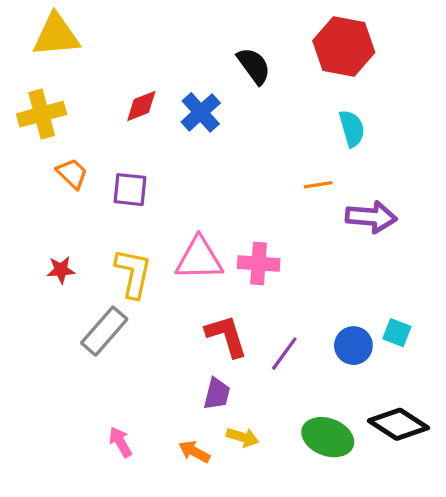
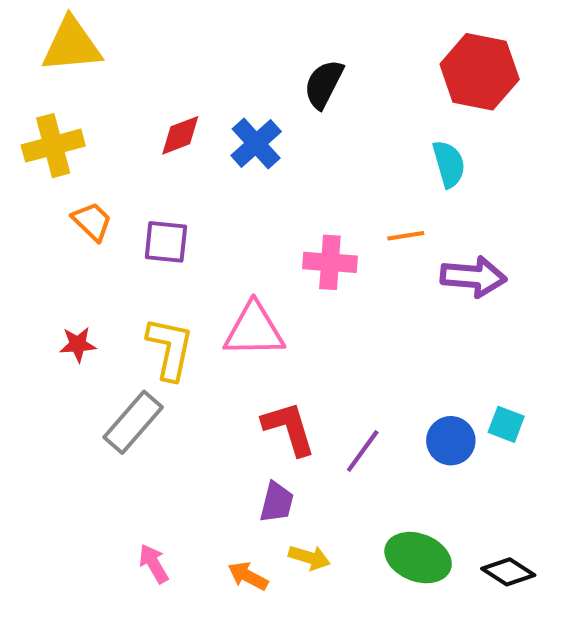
red hexagon: (344, 47) -> (480, 72), moved
black semicircle: (254, 66) -> (324, 84), turned -117
pink cross: (259, 264) -> (330, 262), moved
black diamond: (398, 424) -> (508, 572), moved, size x0.7

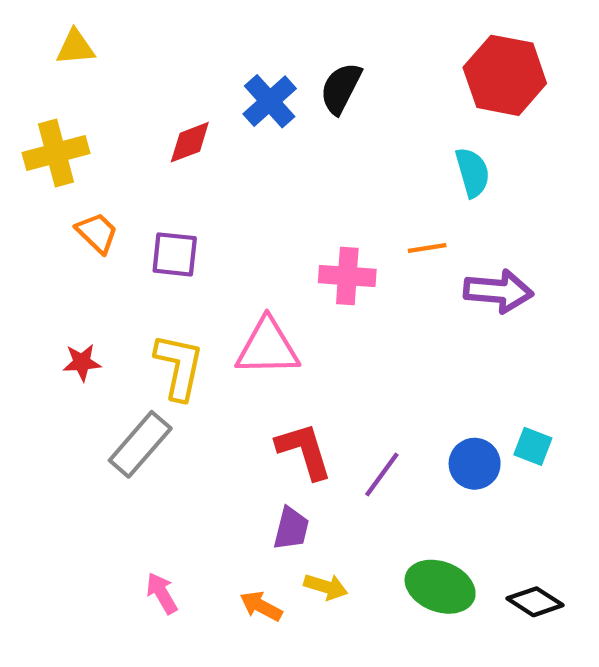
yellow triangle: (72, 45) -> (75, 47), size x0.6
blue cross: (256, 143) -> (270, 101), moved

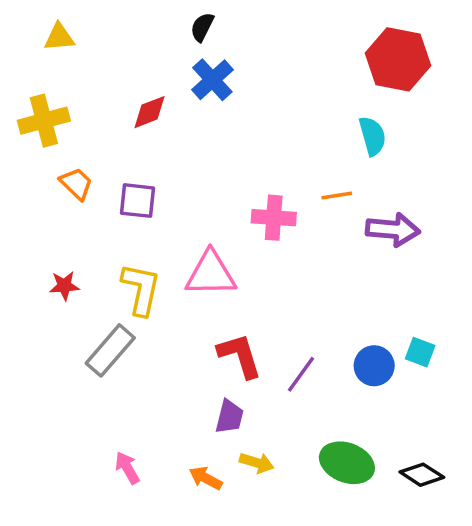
black semicircle: (341, 88) -> (202, 27), moved, size x0.7

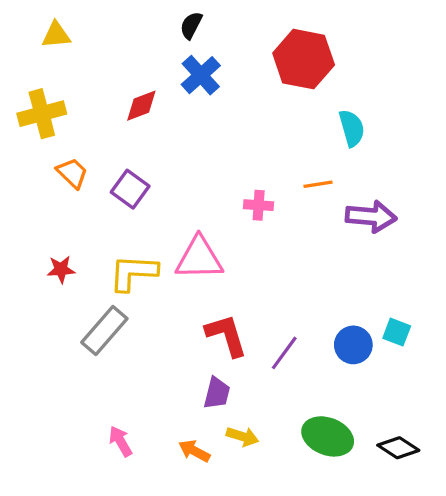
red hexagon: (398, 59) -> (304, 59), moved
purple square: (138, 201) -> (130, 189), turned 30
pink cross: (274, 218) -> (259, 205), size x0.7
yellow L-shape: (141, 289) -> (133, 273), turned -99

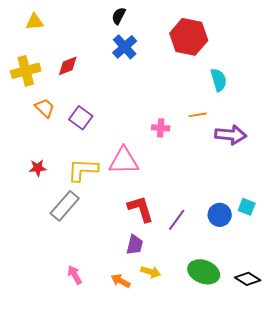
red diamond: (141, 106) -> (68, 66), moved

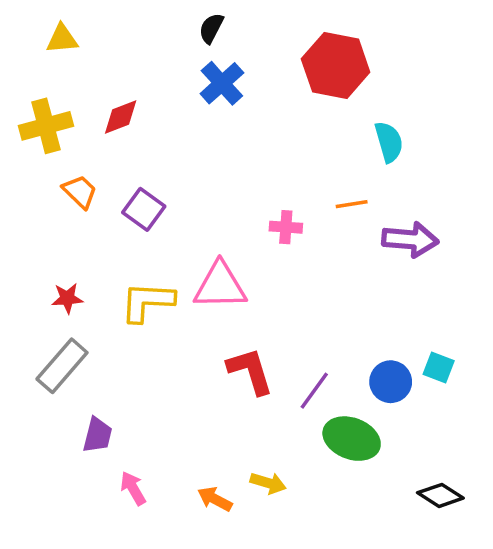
gray rectangle: (65, 206) -> (62, 366), moved
purple trapezoid: (135, 245) -> (98, 435), moved
green ellipse: (204, 272) -> (352, 439), moved

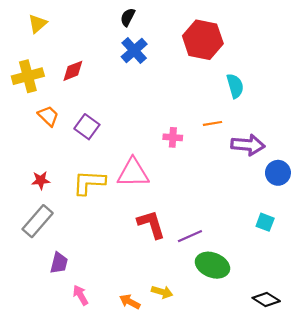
yellow triangle: (62, 39) -> (38, 24), turned -36
blue circle: (391, 382) -> (278, 173), moved
purple line: (314, 391) -> (190, 236), turned 30

